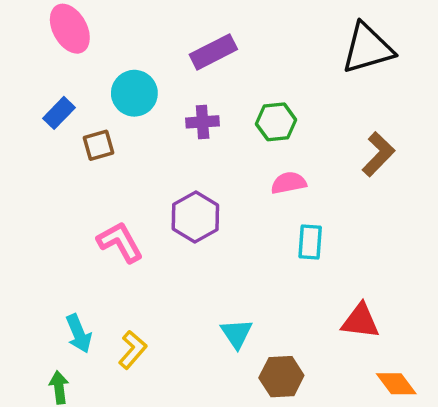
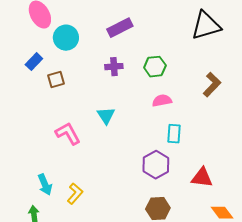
cyan circle: (134, 93) -> (66, 38), moved
purple hexagon: (195, 217) -> (156, 165), moved
cyan triangle: (237, 334) -> (106, 116), moved

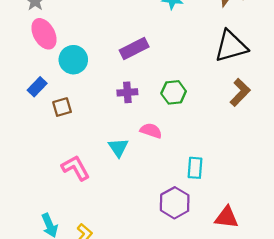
brown L-shape: (212, 85) -> (240, 92), moved
pink semicircle: (162, 101) -> (151, 131), moved, turned 30

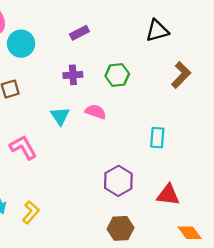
black triangle: (231, 46) -> (157, 31), moved, size x0.7
purple rectangle: (134, 48) -> (79, 33), size x0.7
cyan triangle: (118, 148) -> (60, 116), moved
cyan rectangle: (195, 168) -> (157, 138), moved

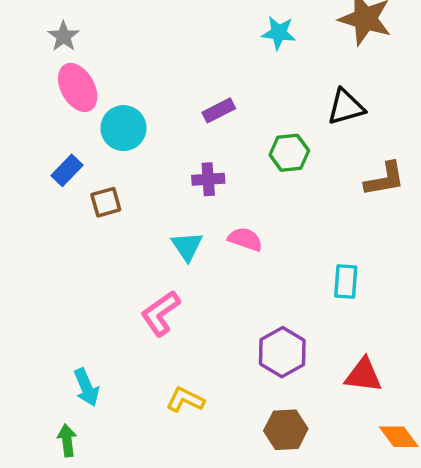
green hexagon: (117, 75) -> (289, 153), moved
brown L-shape: (181, 75) -> (385, 179), turned 36
pink L-shape: (23, 147) -> (161, 313), moved, turned -96
yellow L-shape: (31, 212) -> (185, 400), moved, turned -105

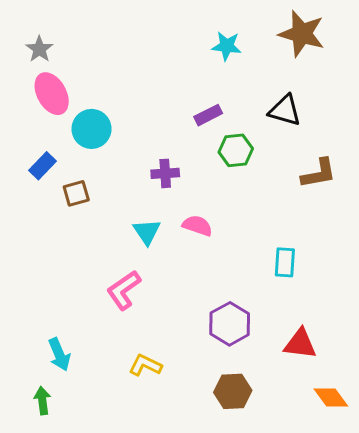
black triangle: (346, 107) -> (285, 110), turned 32
purple rectangle: (219, 110) -> (208, 115), moved

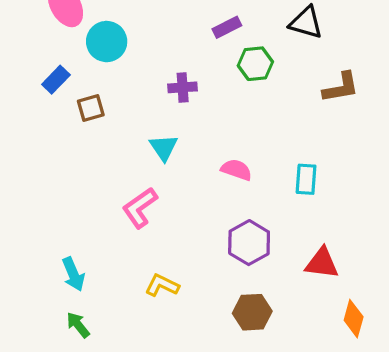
pink semicircle: (197, 226) -> (236, 170), moved
orange diamond: (331, 397) -> (354, 319), turned 52
green arrow: (42, 401) -> (78, 325), moved, turned -32

